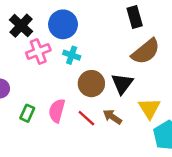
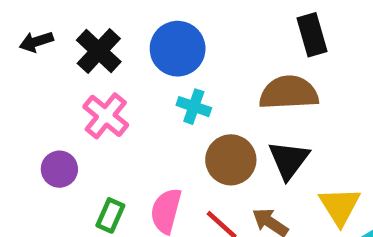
pink cross: (38, 51) -> (106, 116), moved, turned -30
brown semicircle: (146, 51) -> (289, 93), moved, turned -144

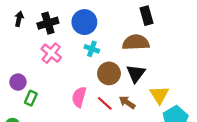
black arrow: (36, 42) -> (19, 19), turned 120
black cross: (99, 51) -> (48, 23), turned 30
purple circle: (59, 169) -> (18, 82), moved
green rectangle: (110, 215) -> (31, 98), moved

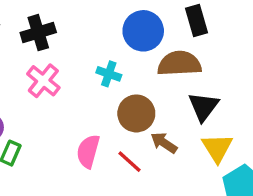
blue circle: (84, 22) -> (143, 31), moved
black triangle: (136, 73) -> (203, 107), moved
brown arrow: (127, 102) -> (164, 143), moved

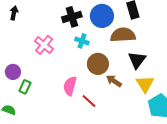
black cross: (38, 33) -> (72, 17), moved
red line: (129, 162) -> (89, 101), moved

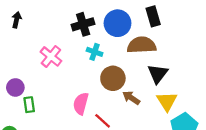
green rectangle: (25, 87) -> (29, 105), turned -32

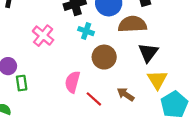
brown arrow: (131, 98) -> (126, 94), moved

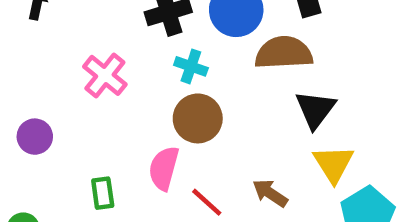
brown circle: (104, 57) -> (198, 118), moved
green rectangle: (22, 83) -> (103, 193), moved

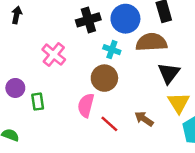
cyan cross: (191, 66) -> (112, 50), moved
green rectangle: (103, 193) -> (38, 102), moved

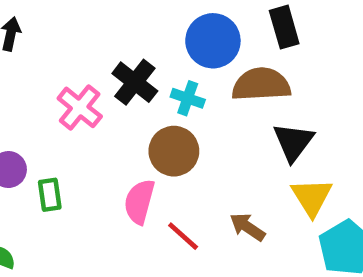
black cross: (88, 20) -> (135, 82), moved, turned -35

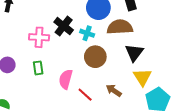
pink cross: (80, 107) -> (39, 37), turned -36
brown circle: (174, 151) -> (95, 57), moved
green rectangle: (50, 195) -> (38, 68), moved

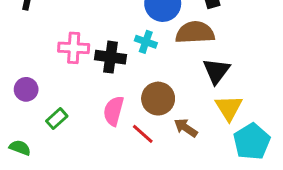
black cross: (64, 26) -> (111, 57), moved, turned -30
brown circle: (95, 57) -> (158, 99), moved
green rectangle: (38, 68) -> (57, 119), moved, turned 56

